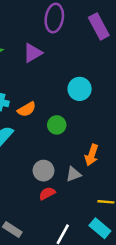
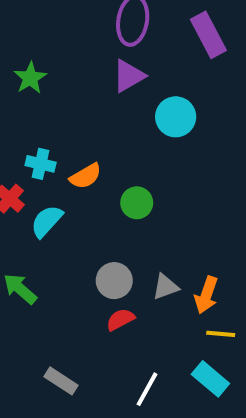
purple triangle: (33, 53) -> (129, 76), moved
cyan circle: (80, 89) -> (176, 117), moved
orange arrow: (92, 155) -> (206, 295), moved

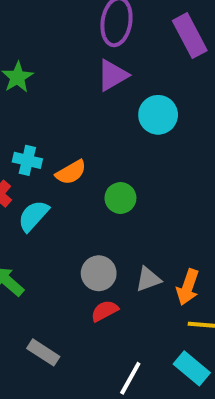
gray rectangle: (61, 381) -> (43, 352), moved

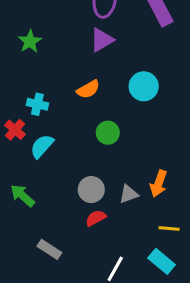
cyan circle: (158, 115) -> (144, 86), moved
orange semicircle: (71, 172) -> (88, 89), moved
orange arrow: (188, 287) -> (159, 184), moved

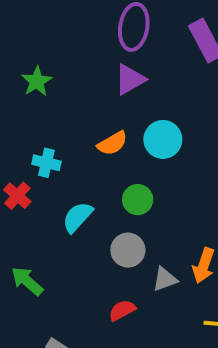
cyan circle: (144, 86) -> (163, 139), moved
cyan semicircle: (42, 146) -> (77, 217), moved
gray circle: (91, 190) -> (128, 250), moved

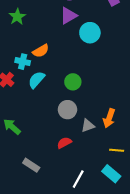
cyan circle: (163, 139) -> (90, 33), moved
orange semicircle: (112, 143) -> (41, 51), moved
cyan semicircle: (77, 217) -> (37, 80), moved

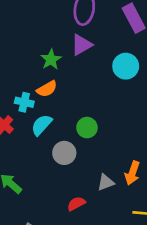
green star: (17, 17) -> (51, 59), moved
cyan circle: (90, 33) -> (126, 66), moved
gray circle: (67, 110) -> (64, 153), moved

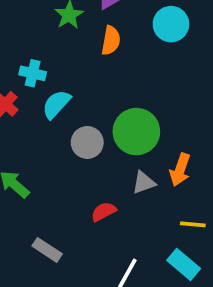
orange semicircle: (47, 89) -> (111, 40), moved, turned -50
green circle: (87, 128) -> (136, 132), moved, size x1.6

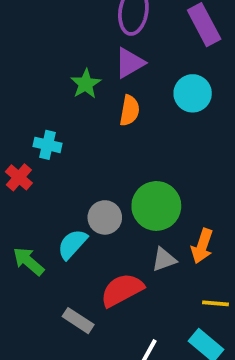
cyan semicircle: (56, 104) -> (72, 244), moved
red semicircle: (104, 212) -> (122, 290), size x1.6
gray rectangle: (47, 250) -> (78, 321), moved

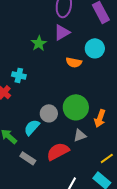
orange semicircle: (130, 111) -> (74, 62), moved, turned 91
orange arrow: (202, 246) -> (100, 118), moved
yellow line: (216, 303) -> (107, 158), turned -40
gray rectangle: (78, 321) -> (28, 158), moved

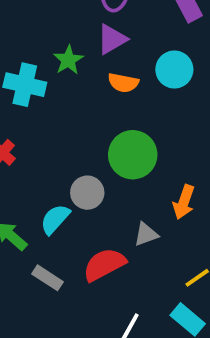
orange semicircle: (74, 62) -> (123, 83), moved
cyan cross: (19, 75) -> (25, 85), moved, size x1.5
green circle: (76, 107) -> (133, 155), moved

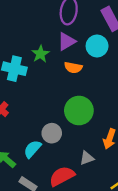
cyan circle: (174, 69) -> (97, 46), moved

